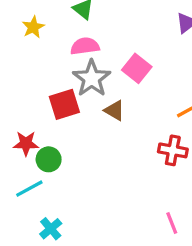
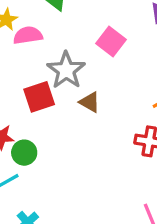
pink semicircle: (85, 46) -> (28, 35), moved
pink square: (137, 68) -> (111, 41), moved

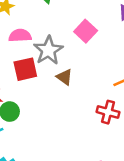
pink semicircle: (28, 35) -> (20, 36), moved

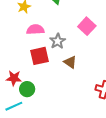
gray star: (48, 50) -> (58, 41), size x0.7

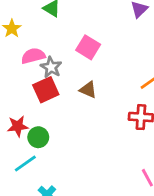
pink square: (87, 26) -> (88, 47), moved
gray star: (58, 41) -> (51, 67), moved

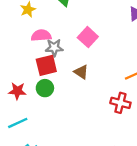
gray star: (51, 67) -> (54, 48), turned 30
green circle: (38, 137) -> (45, 88), moved

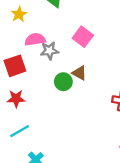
red square: (46, 65) -> (15, 66), moved
green circle: (45, 88) -> (63, 82), moved

